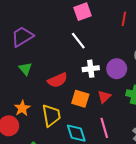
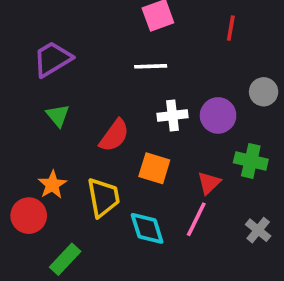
white line: (78, 41) -> (151, 66), turned -54
red semicircle: (58, 80) -> (114, 135), turned -30
red triangle: (104, 97) -> (209, 183), moved
pink line: (104, 128) -> (196, 219), turned 42

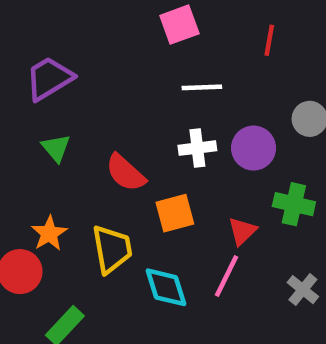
white line: (151, 66) -> (202, 87), moved
red semicircle: (114, 135) -> (126, 173), turned 96
orange square: (154, 168) -> (175, 213), turned -32

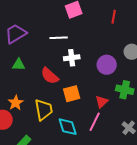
white line: (202, 87) -> (59, 38), moved
green triangle: (56, 148) -> (19, 65), turned -48
white cross: (197, 148) -> (72, 58), moved

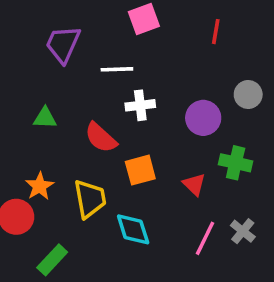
purple trapezoid: (16, 34) -> (63, 44), moved, turned -35
red triangle: (102, 102) -> (194, 184), turned -32
pink line: (95, 122) -> (205, 238), moved

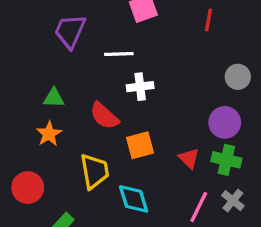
purple circle: (203, 118) -> (225, 122), moved
green cross: (236, 163) -> (226, 160), moved
orange star: (40, 186) -> (49, 134), moved

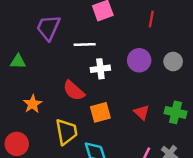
green triangle: (54, 98) -> (18, 62), moved
purple circle: (225, 122) -> (139, 60), moved
red triangle: (189, 158) -> (142, 112), moved
green cross: (226, 160) -> (176, 112), moved

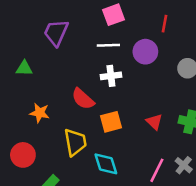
white line: (85, 45) -> (108, 45), moved
purple circle: (139, 60) -> (145, 52), moved
orange star: (33, 104) -> (40, 113), turned -30

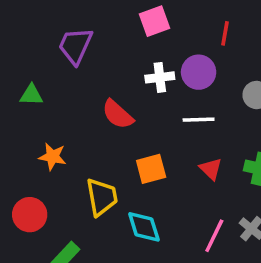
white line: (108, 45) -> (199, 120), moved
white cross: (111, 76) -> (160, 77), moved
red semicircle: (83, 99) -> (118, 114), moved

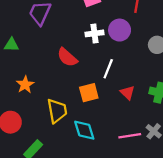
white line: (199, 120) -> (108, 69), moved, turned -66
orange star: (53, 157) -> (25, 85), turned 30
pink line: (214, 236) -> (130, 136), turned 55

